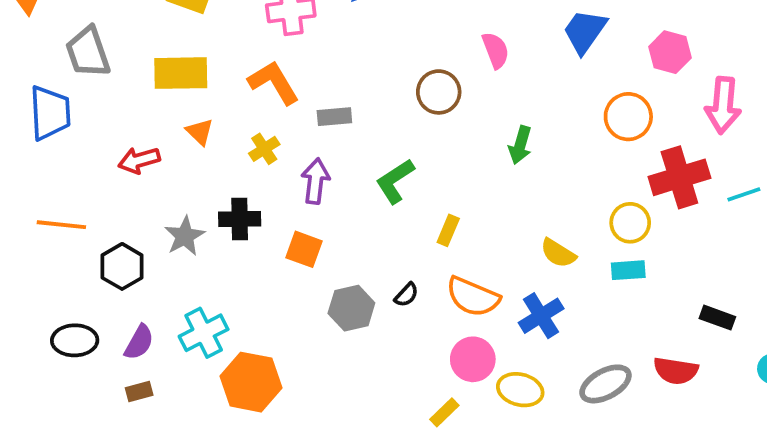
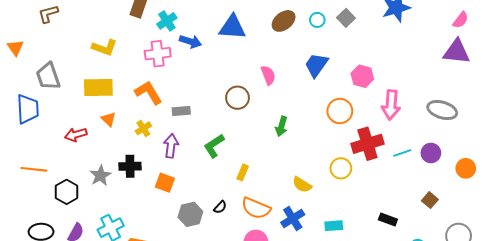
cyan rectangle: (628, 270) -> (334, 226), moved

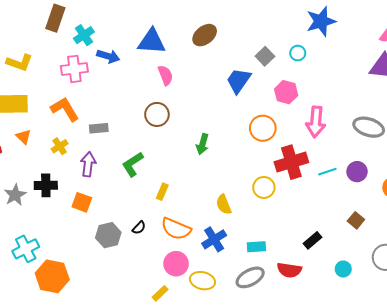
gray square: (346, 18) -> (265, 56), moved
cyan circle: (317, 20) -> (298, 53), moved
pink semicircle: (268, 75) -> (165, 75), moved
yellow semicircle: (302, 185) -> (224, 204), turned 36
black rectangle: (388, 220) -> (313, 240), turned -60

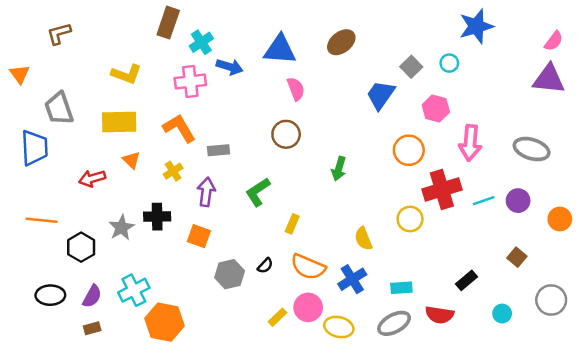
yellow rectangle: (160, 293) -> (277, 317), moved

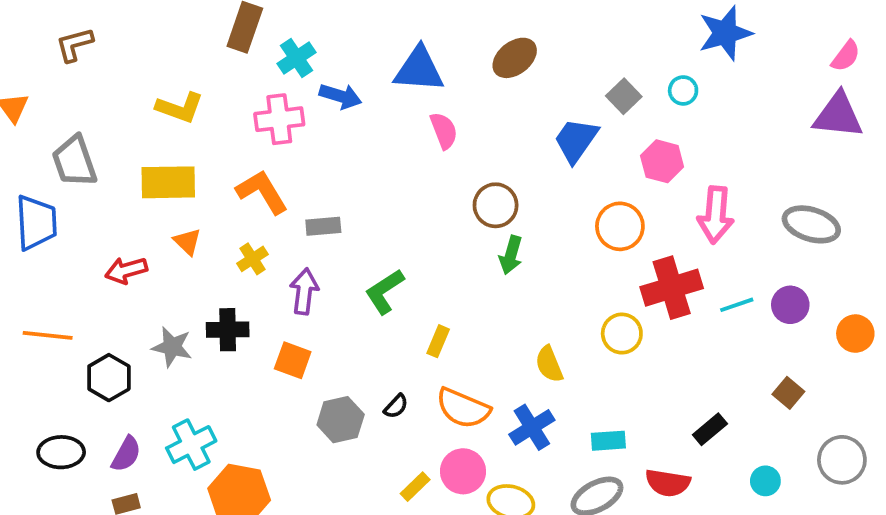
brown circle: (286, 134) -> (496, 205), moved
gray star: (122, 228) -> (172, 347), turned -30

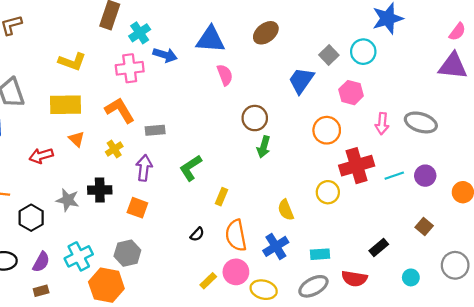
cyan circle: (683, 90) -> (363, 52), size x1.5
pink arrow: (716, 215) -> (382, 124), size x0.7
gray ellipse: (811, 224) -> (421, 122), moved
orange semicircle: (463, 408) -> (236, 235), turned 56
gray hexagon: (341, 420) -> (127, 253), moved

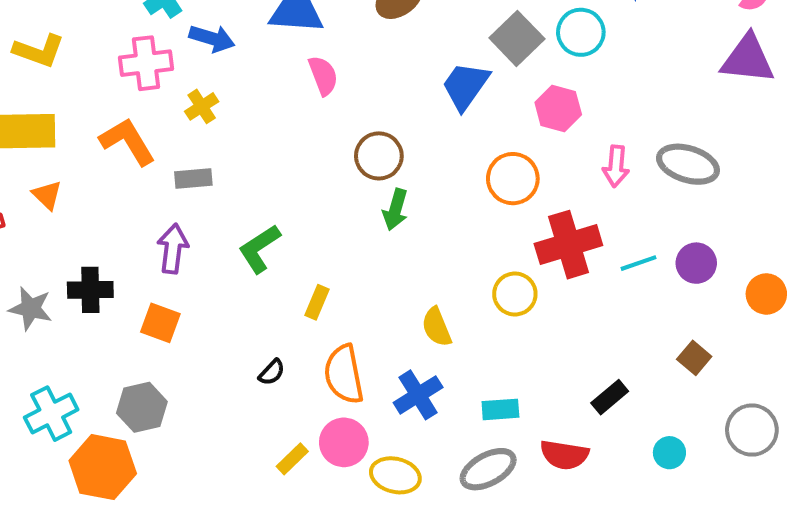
gray square: (329, 55) -> (517, 38), size x1.4
yellow cross: (114, 149) -> (202, 106), moved

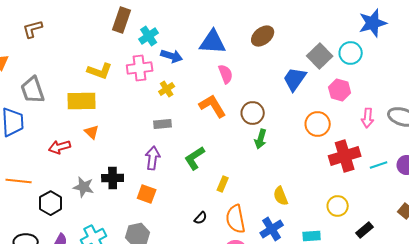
yellow L-shape: (39, 51) -> (100, 71), moved
orange L-shape: (127, 141) -> (213, 106), moved
yellow circle: (515, 294) -> (338, 206), moved

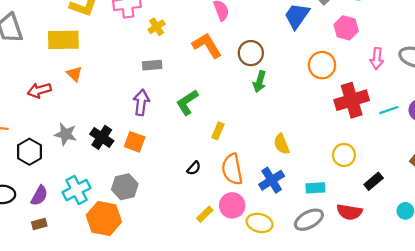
black cross: (113, 178) -> (102, 137), moved, turned 35

